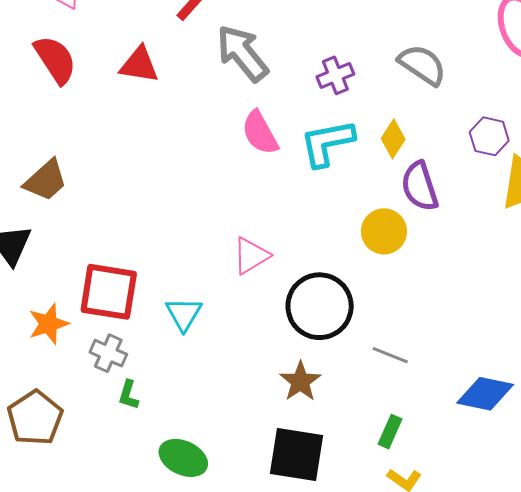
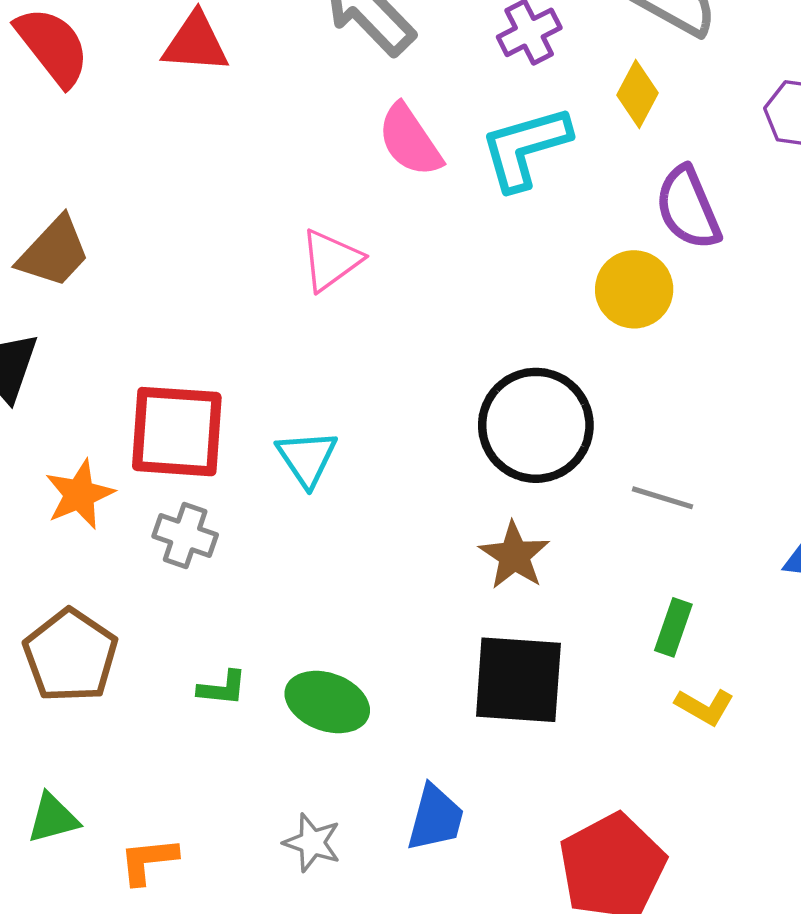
yellow diamond: (393, 139) -> (638, 94), moved
pink triangle: (251, 256) -> (331, 260), moved
green L-shape: (128, 395) -> (222, 688), moved, turned -96

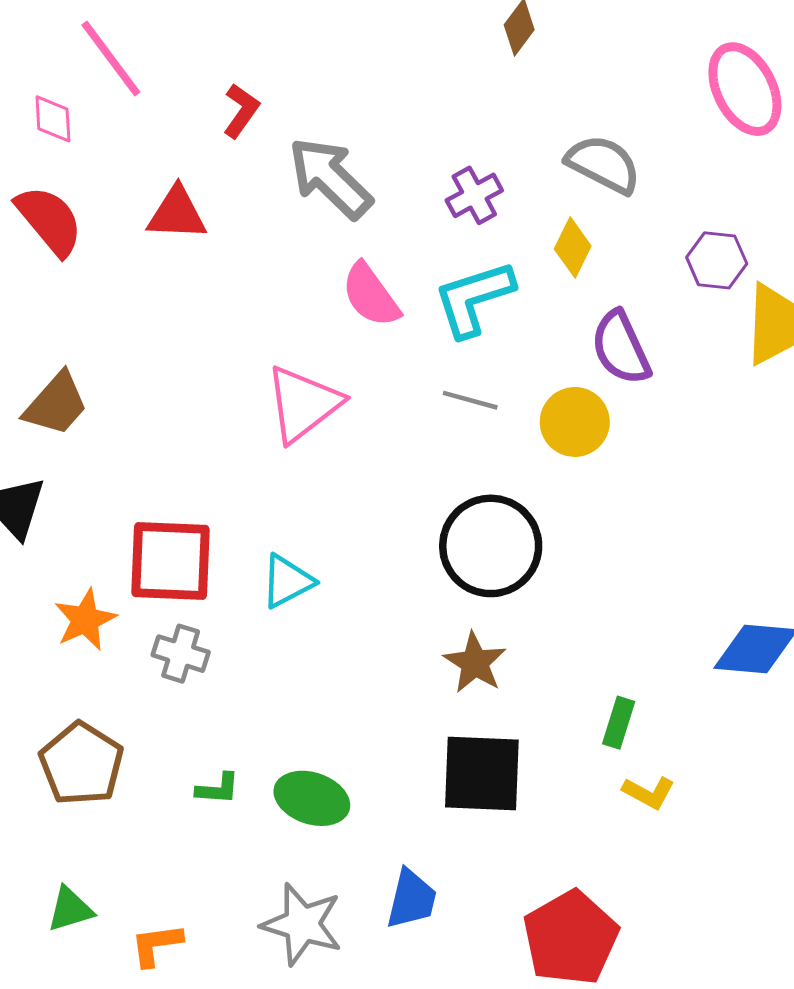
pink triangle: (331, 260) -> (303, 404), size x1.4
cyan triangle: (307, 458) -> (287, 581), turned 38
gray line: (663, 498) -> (470, 400), moved
gray star: (312, 843) -> (302, 924), size x1.6

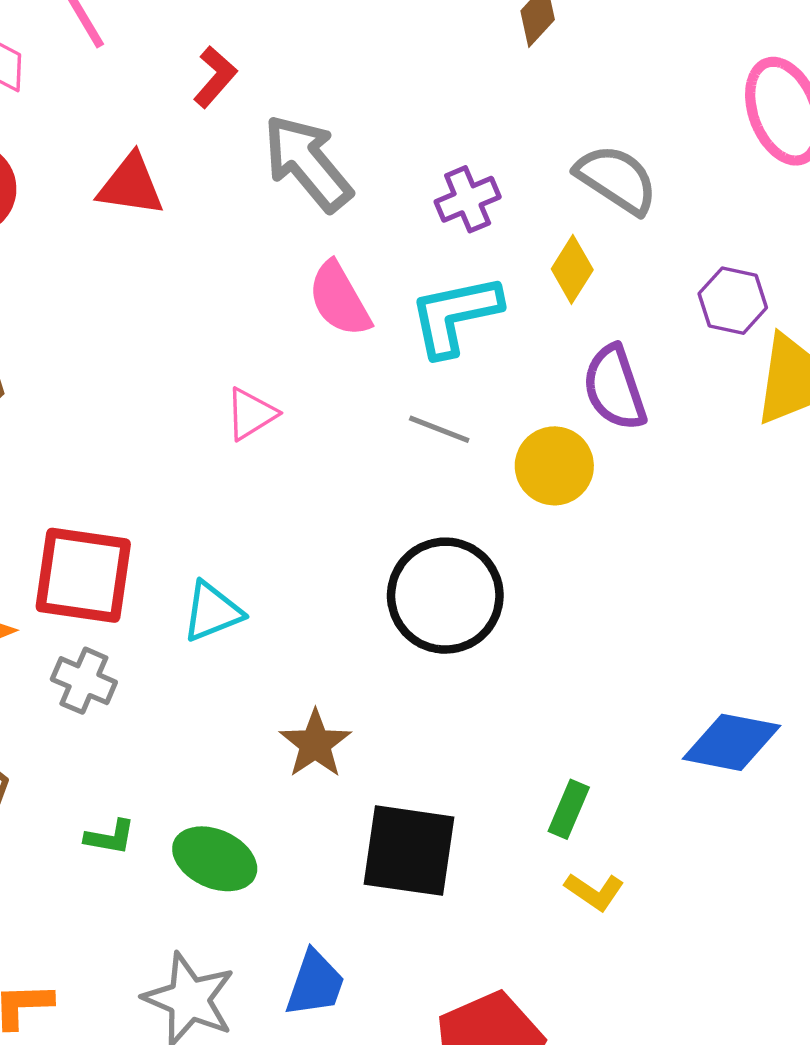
pink triangle: (303, 404) -> (251, 414), size x0.6
brown star: (475, 663) -> (315, 744), moved

